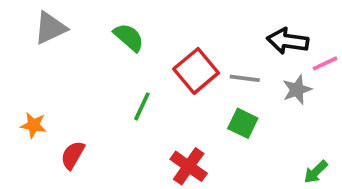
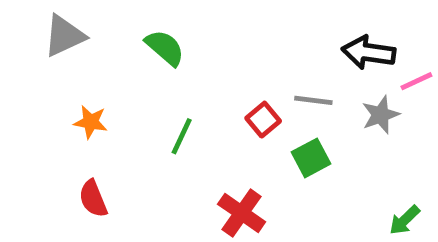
red square: (196, 71) -> (263, 120), moved, size x0.6
green square: (243, 123) -> (311, 158), turned 36
orange star: (33, 125) -> (91, 122), moved
red semicircle: (73, 155) -> (93, 199), turned -52

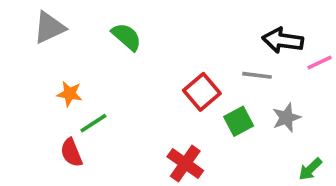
gray line: (313, 100) -> (257, 75), moved
gray star: (381, 115) -> (286, 118), moved
red square: (263, 120) -> (202, 92), size x1.4
green line: (182, 136) -> (93, 123), moved, turned 32

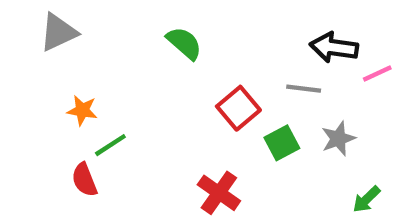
green semicircle: (127, 37) -> (184, 43), moved

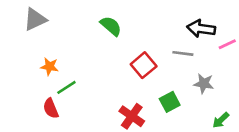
gray star: (338, 139) -> (204, 84), turned 30
green square: (282, 143) -> (170, 102), moved

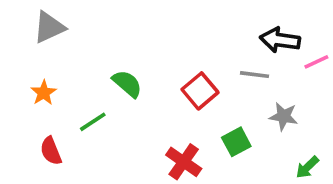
green semicircle: (111, 26) -> (127, 84), moved
orange star: (49, 67) -> (44, 93), moved, turned 30
red semicircle: (51, 108) -> (51, 151), moved

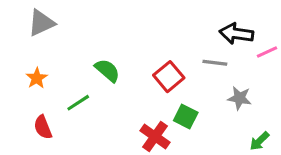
green square: (236, 142) -> (186, 117), moved, turned -35

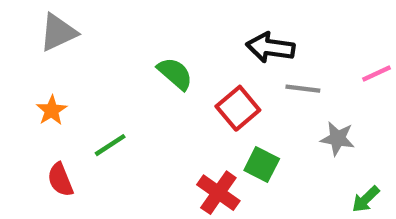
black arrow: (236, 34) -> (270, 48), moved
green semicircle: (107, 70) -> (175, 74), moved

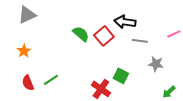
red square: (238, 108) -> (104, 36), moved
green line: (110, 145) -> (51, 80), moved

